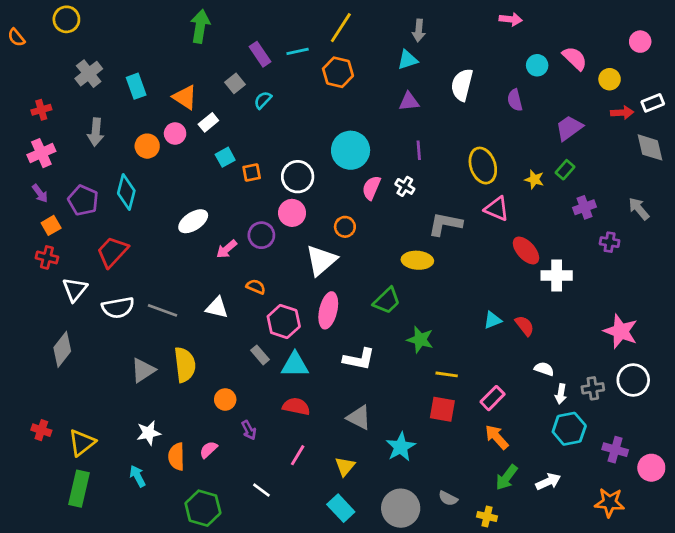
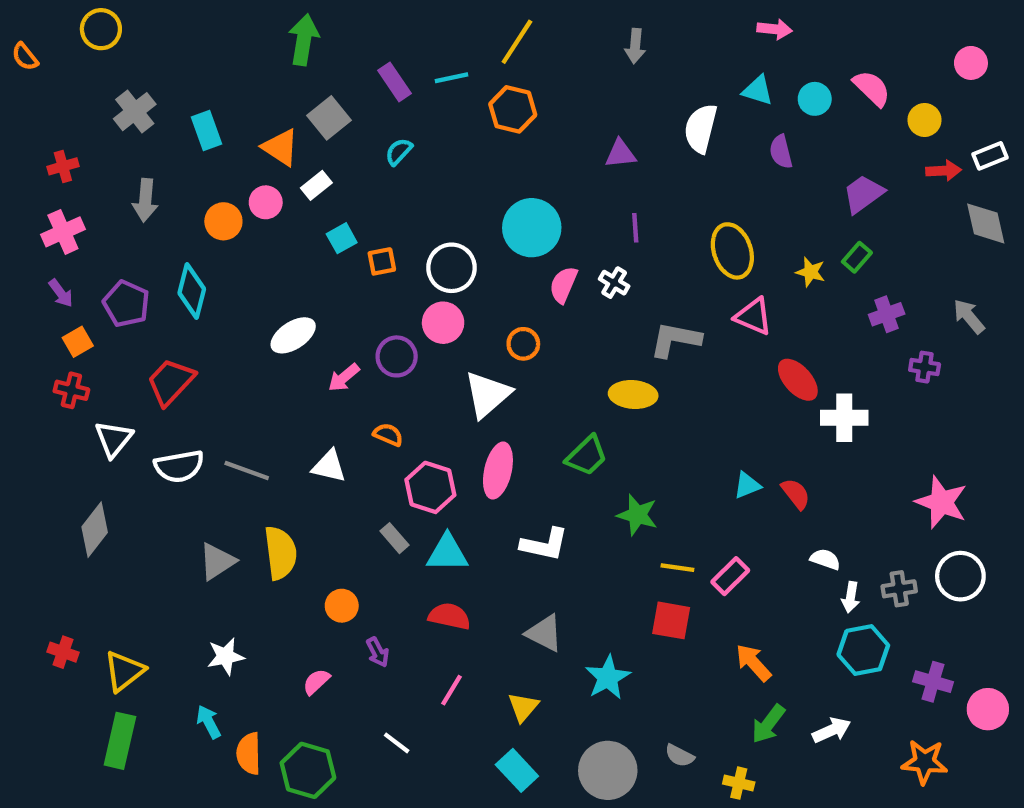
cyan triangle: (408, 60) -> (758, 90), moved, turned 35
gray square: (235, 83) -> (329, 118), moved, size x1.4
pink rectangle: (493, 398) -> (730, 576), moved
orange semicircle: (176, 457) -> (249, 753), moved

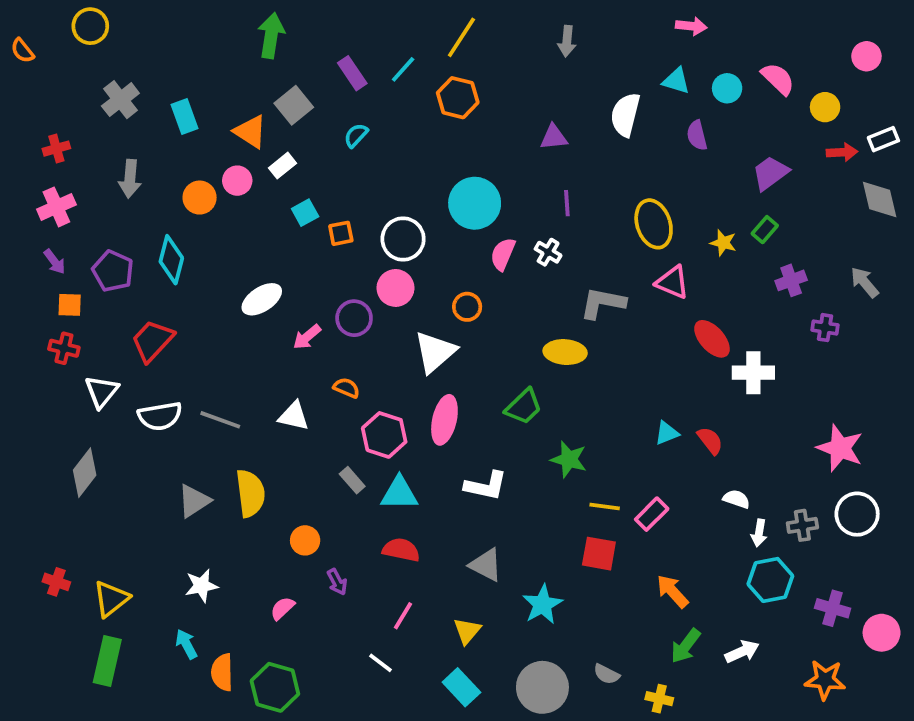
cyan line: (451, 78) -> (403, 69), turned -36
orange square: (78, 342) -> (70, 305), turned 32
white line: (397, 743) -> (380, 663), moved

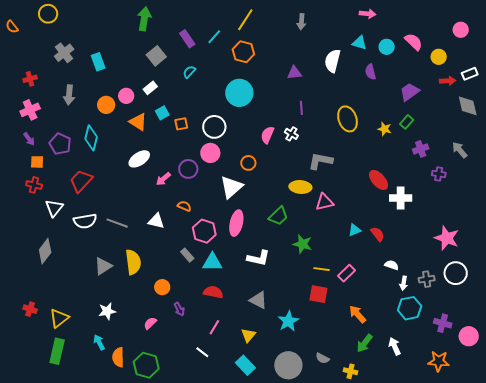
orange triangle: (250, 132) -> (138, 122), moved
cyan circle: (475, 203) -> (239, 93), moved
pink triangle: (672, 282) -> (324, 202), moved, turned -36
white arrow: (742, 652) -> (395, 346), turned -90

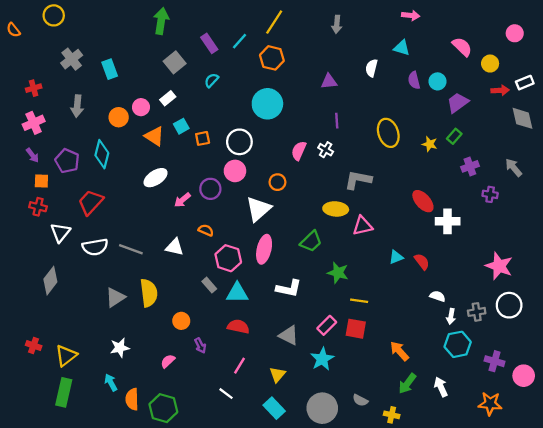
cyan circle: (387, 47) -> (437, 81), moved
white semicircle: (332, 61) -> (371, 68), size x0.7
pink rectangle: (347, 273) -> (327, 325), moved

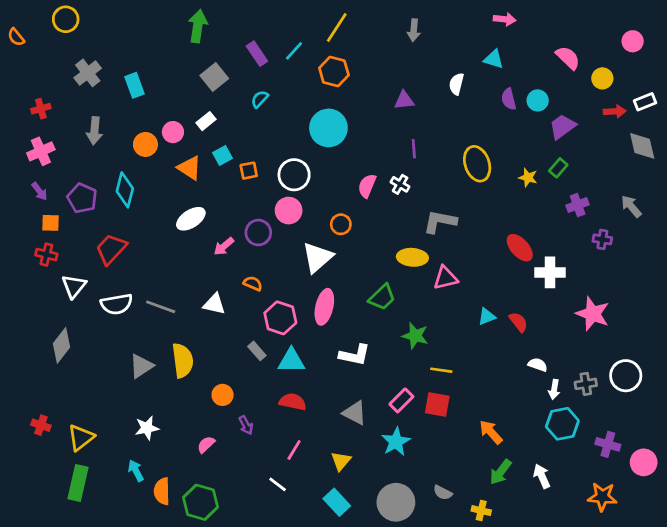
pink star: (499, 266) -> (593, 314), moved

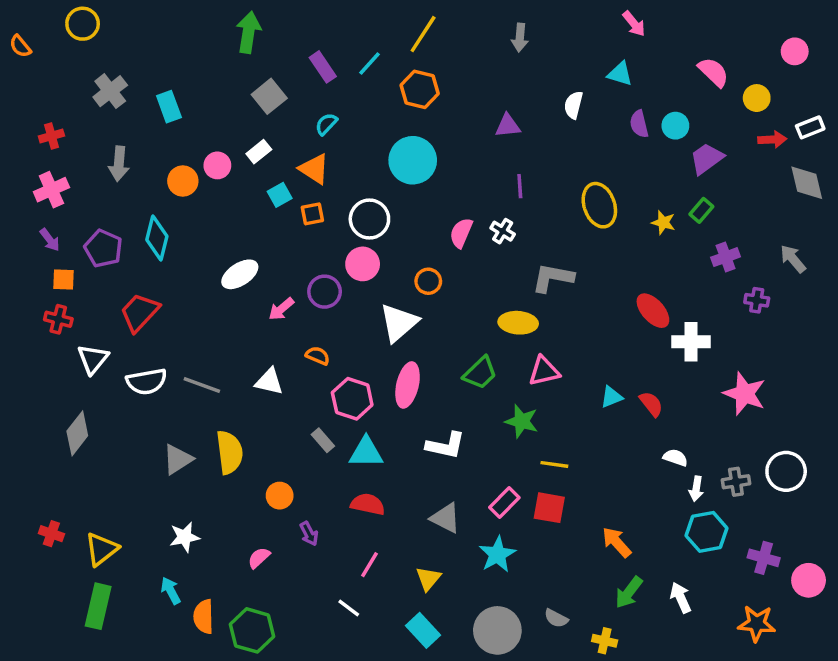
pink arrow: (505, 19) -> (634, 24), turned 45
orange triangle: (189, 168) -> (314, 169), moved
pink triangle: (445, 278) -> (544, 371), moved

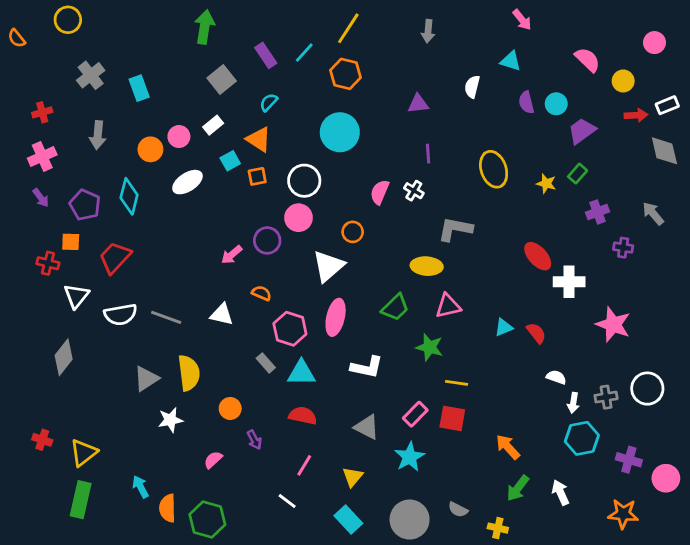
white ellipse: (240, 274) -> (187, 182), moved
orange square: (64, 280) -> (71, 242), moved
white star: (185, 537) -> (170, 420), moved

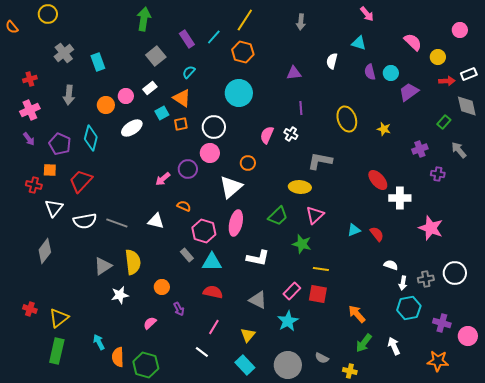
green rectangle: (578, 174) -> (444, 122), moved
pink triangle: (448, 306) -> (315, 215), turned -30

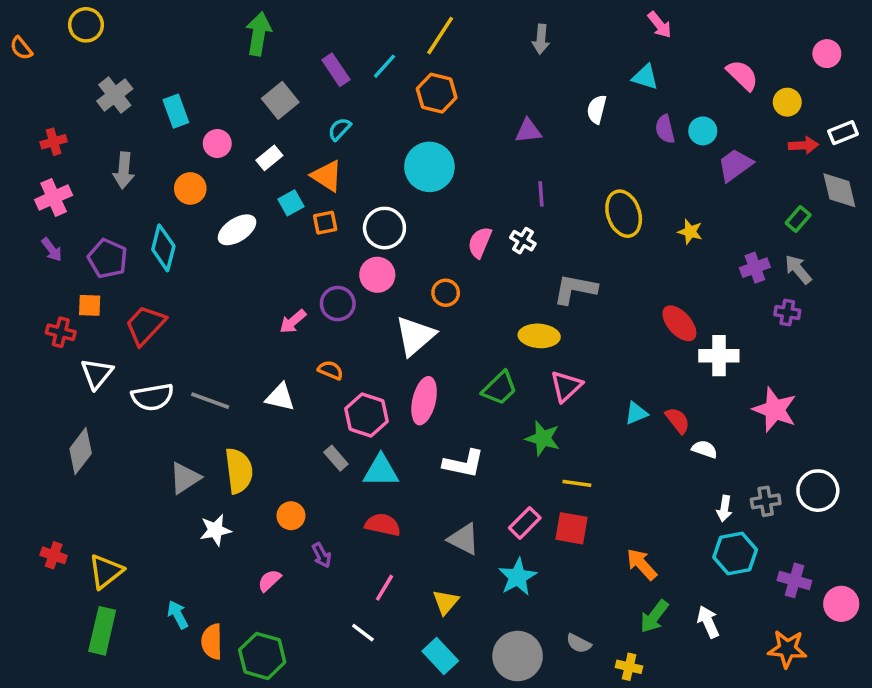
pink circle: (126, 96) -> (217, 144), moved
gray arrow: (459, 150) -> (798, 269), moved
white semicircle: (391, 265) -> (705, 449), moved

